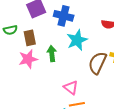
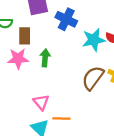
cyan star: (77, 40) -> (94, 40), moved
pink triangle: (71, 88) -> (41, 102), moved

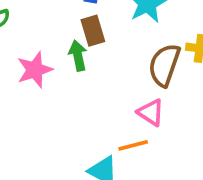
brown rectangle: (25, 36) -> (93, 31), moved
pink triangle: (41, 102) -> (151, 112), moved

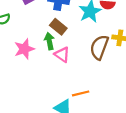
brown rectangle: (93, 31) -> (58, 27), turned -35
pink triangle: (151, 112) -> (62, 55), moved

